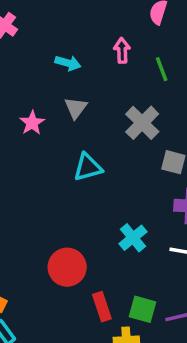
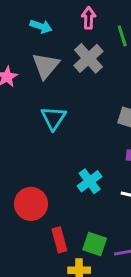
gray triangle: (76, 108) -> (46, 66), size x1.4
gray cross: (142, 123) -> (88, 58), moved
cyan triangle: (88, 167) -> (53, 118), turned -44

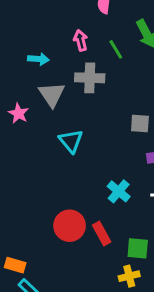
gray cross: (88, 58) -> (90, 78), turned -32
red rectangle: (59, 240) -> (102, 234), moved

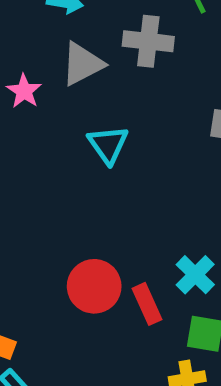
gray triangle: (52, 94) -> (82, 64), turned 32
cyan cross: (119, 191) -> (195, 275), moved

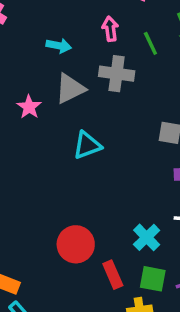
cyan triangle: (108, 145) -> (87, 145), turned 44
red rectangle: (147, 304) -> (113, 275), moved

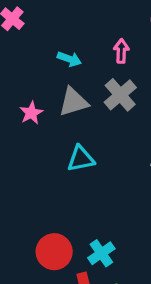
gray cross: (117, 74) -> (120, 95), turned 32
cyan cross: (147, 237) -> (101, 253), moved

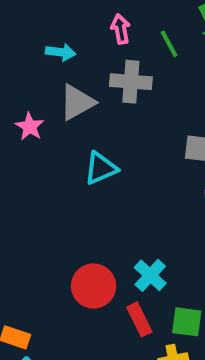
gray cross: (120, 95) -> (131, 82), turned -32

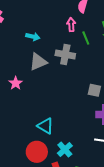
pink arrow: (121, 29) -> (71, 25), moved
pink star: (30, 127) -> (16, 83), moved
cyan triangle: (101, 168) -> (45, 126), moved, turned 48

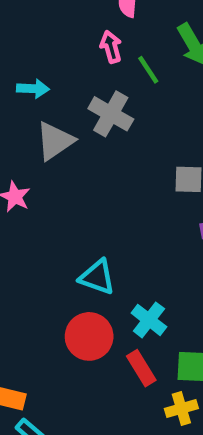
gray cross: (65, 54) -> (111, 114), turned 30

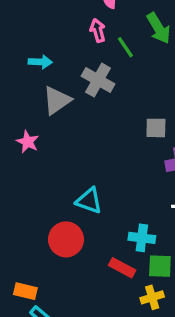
cyan cross: (149, 320) -> (142, 238), moved, turned -30
red circle: (89, 336) -> (66, 239), moved
red rectangle: (141, 368) -> (122, 268), turned -30

